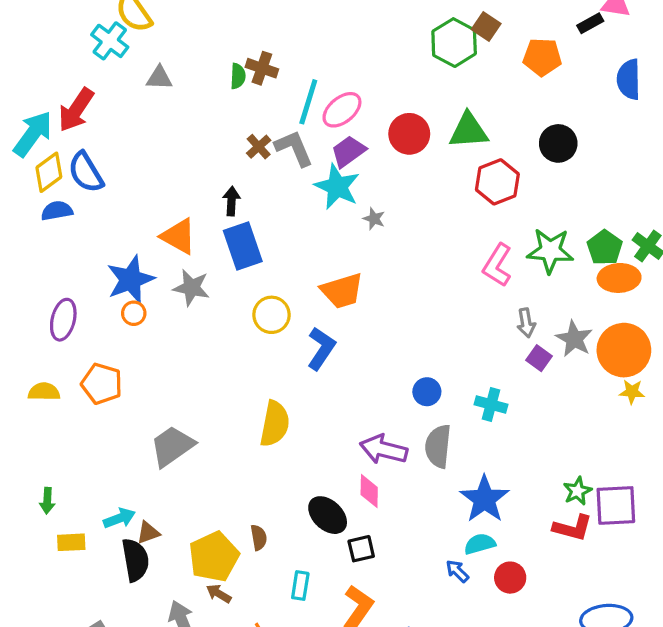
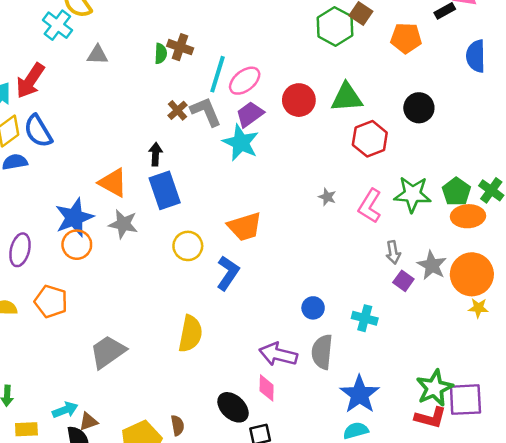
gray star: (374, 219) -> (327, 197), moved
orange circle: (134, 313) -> (77, 245), size x1.5
green star: (577, 491) -> (434, 388), size x1.6

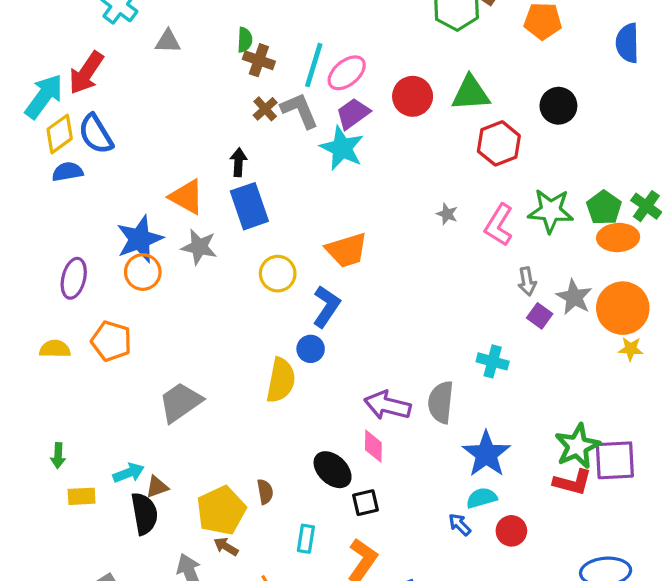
brown cross: (180, 47) -> (259, 60), moved
blue circle: (313, 308) -> (311, 349), moved

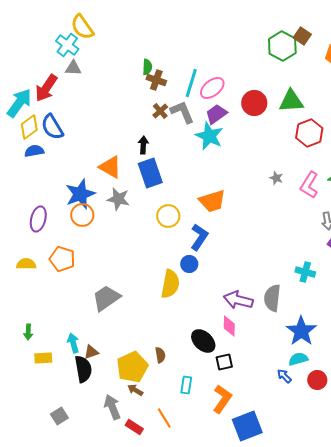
gray triangle: (168, 41) -> (73, 68), moved
cyan arrow: (129, 473) -> (73, 343), turned -84

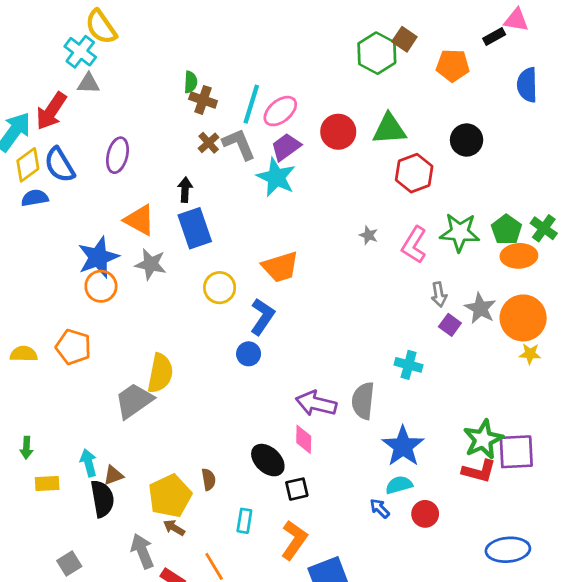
purple ellipse: (38, 219) -> (117, 155), moved
yellow semicircle: (170, 284) -> (160, 373), moved

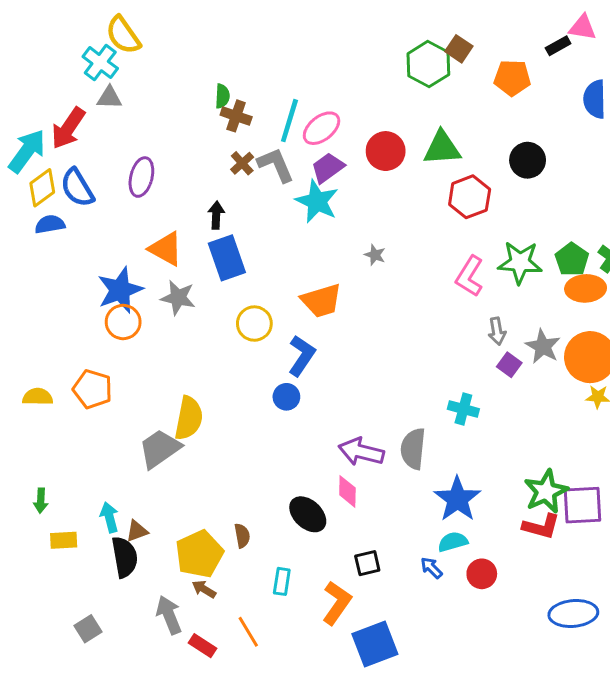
gray star: (369, 235) -> (375, 255), moved
black square: (297, 489) -> (367, 563), moved

